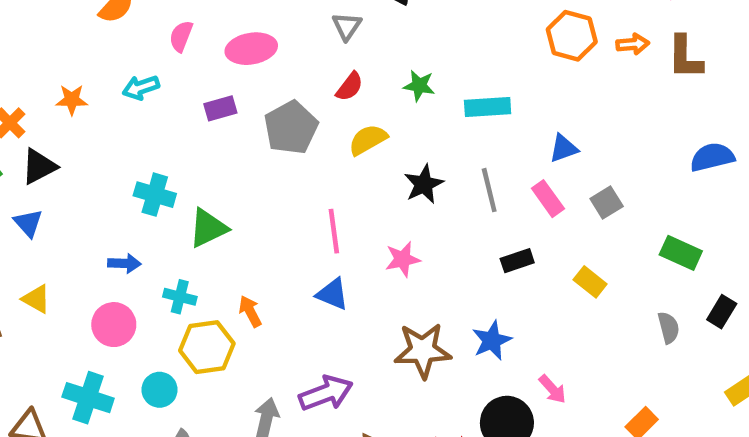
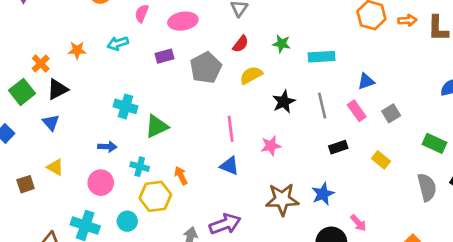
gray semicircle: (669, 328) -> (427, 187), size x1.5

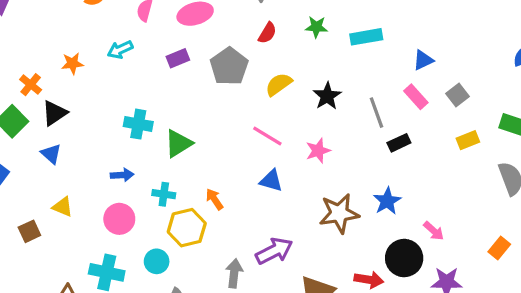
yellow semicircle: (251, 75) -> (279, 84), moved
gray line: (322, 105) -> (376, 113), moved
pink line: (231, 129) -> (267, 136), turned -45
yellow rectangle: (381, 160) -> (468, 140), moved, turned -54

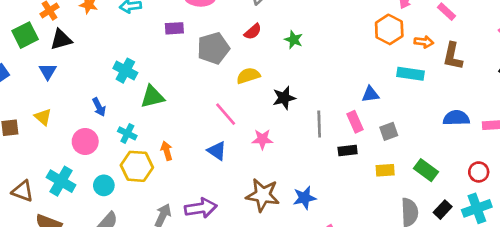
cyan rectangle: (366, 37) -> (410, 74), moved
black rectangle: (399, 143) -> (348, 150), moved
blue arrow: (122, 175) -> (99, 107), turned 48

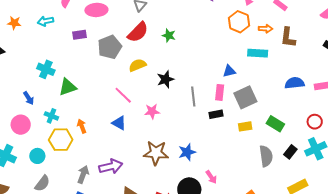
red semicircle: (253, 32) -> (138, 32), size x1.6
pink rectangle: (355, 122) -> (220, 92), turned 35
gray square: (389, 131) -> (245, 97), size x1.6

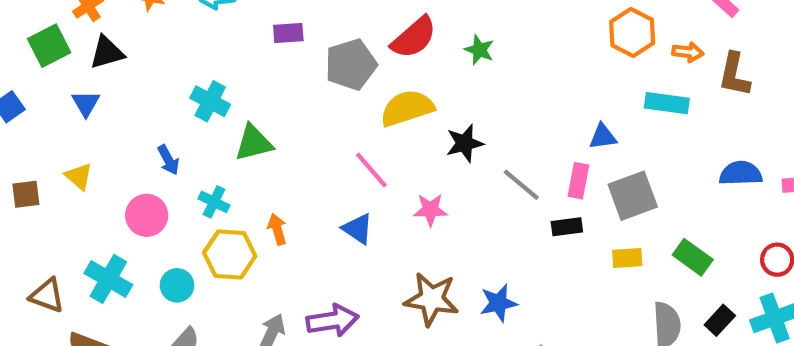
yellow semicircle: (137, 65) -> (407, 108), size x1.4
gray line: (193, 96) -> (521, 185), turned -48

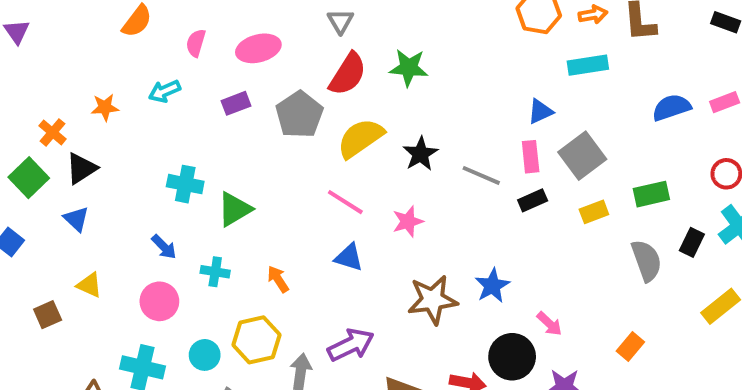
green star: (479, 50) -> (409, 68), size x1.4
yellow hexagon: (230, 254) -> (256, 340), moved
green rectangle: (693, 257) -> (651, 194), turned -32

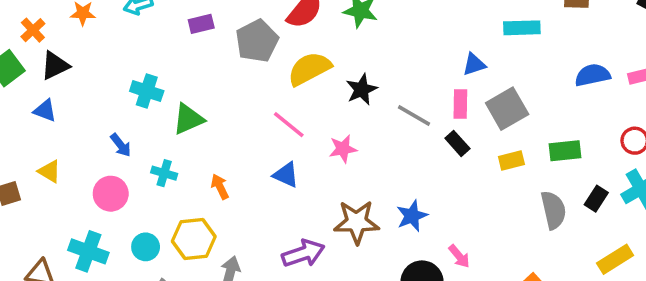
black rectangle: (533, 200) -> (457, 143), turned 65
blue triangle: (76, 219) -> (45, 111), turned -30
purple arrow: (351, 345) -> (303, 253), moved

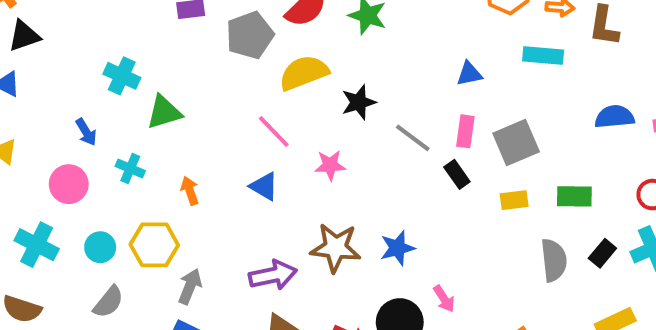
blue triangle: (474, 64) -> (469, 74), moved

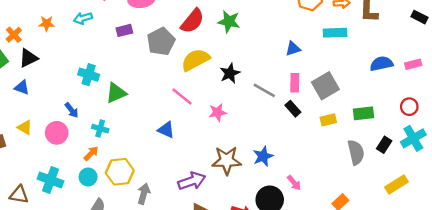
pink circle: (69, 184) -> (57, 133), moved
blue triangle: (264, 186) -> (166, 130), moved
orange arrow: (190, 191) -> (91, 153), moved, turned 70

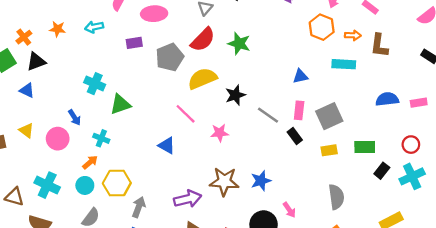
black rectangle: (384, 145) -> (382, 171), moved
gray semicircle: (356, 152) -> (336, 197), moved

